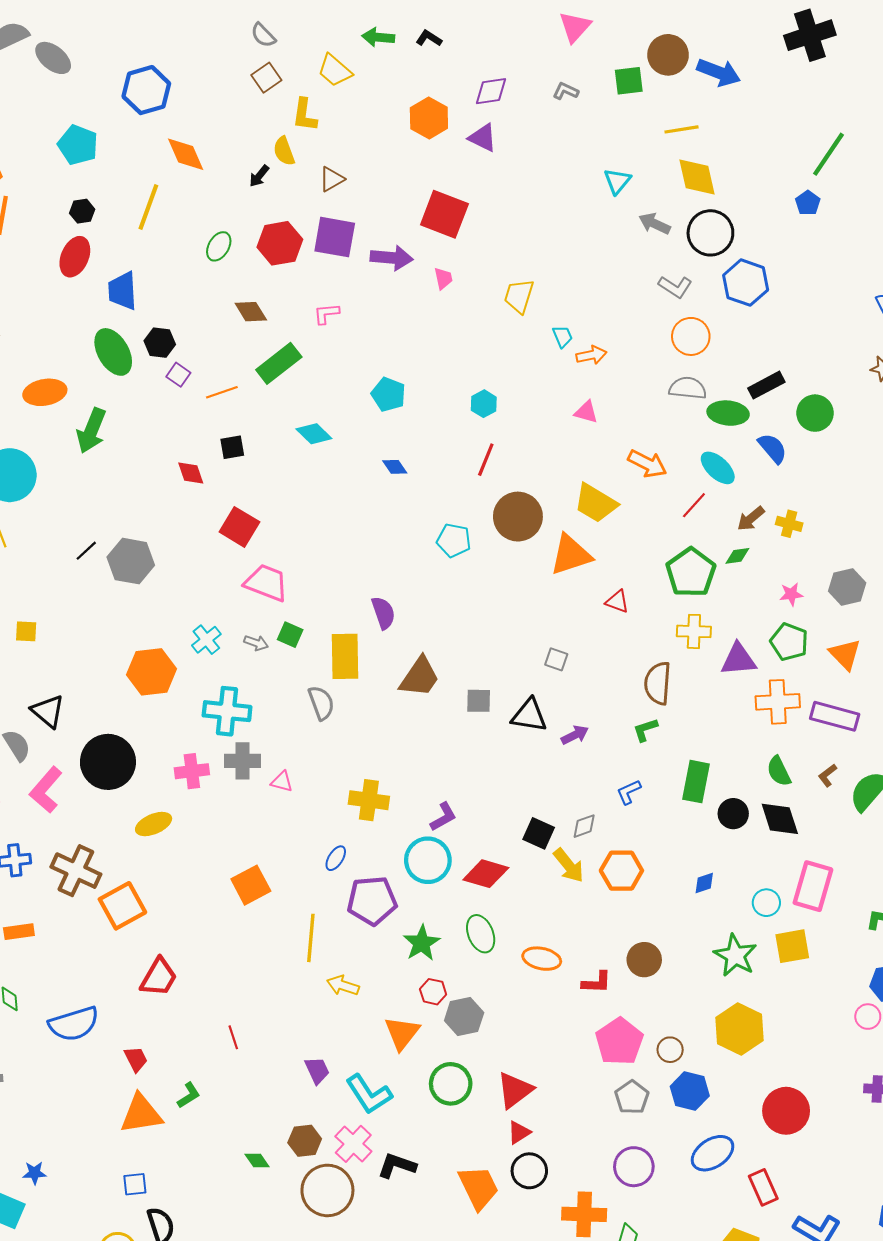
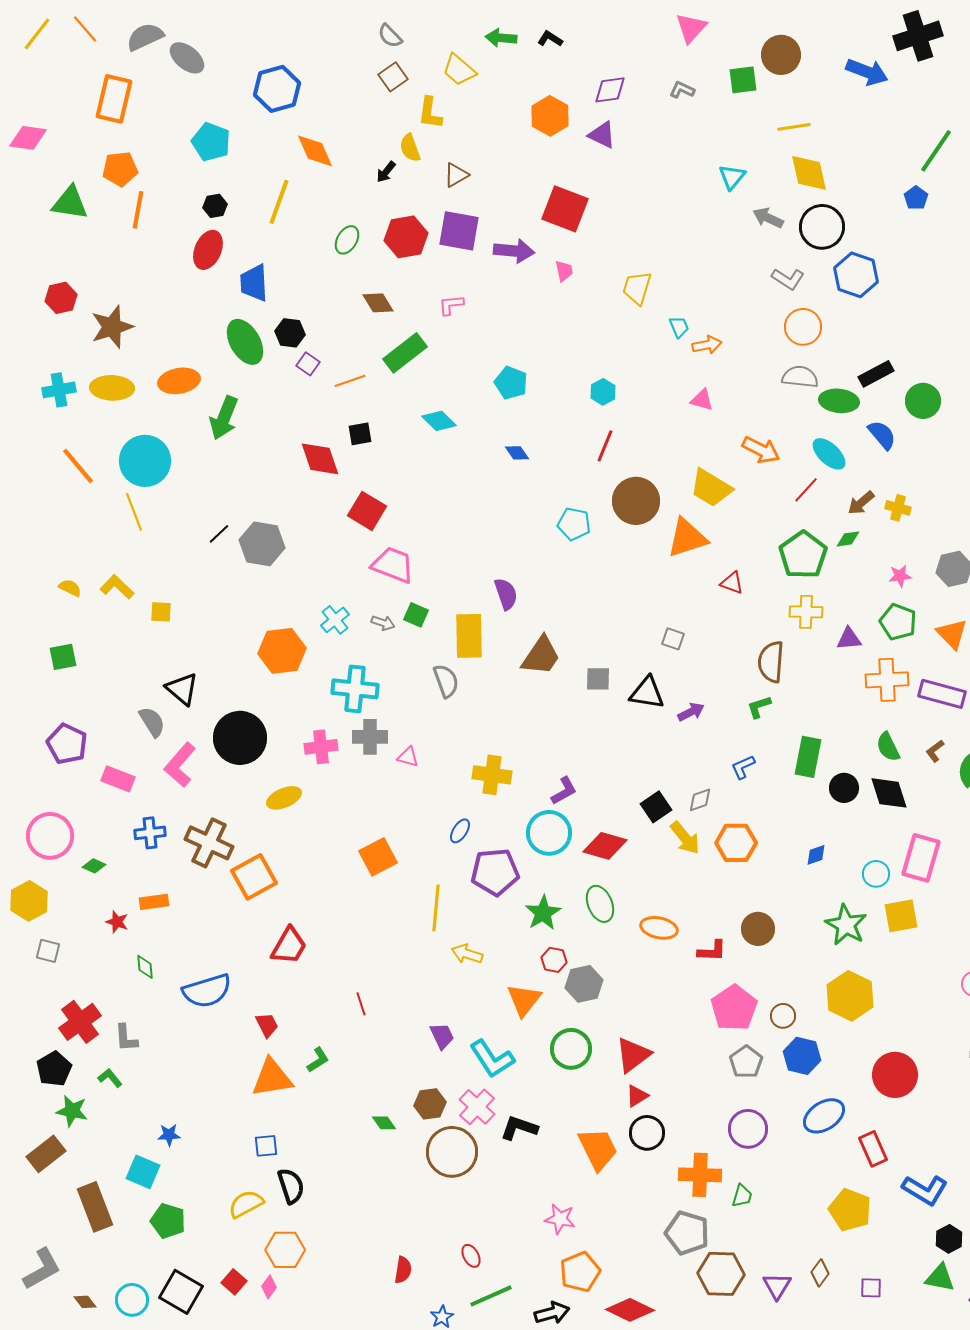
blue arrow: (719, 72) -> (867, 72), moved
red diamond: (191, 473) -> (320, 459), size x1.5
purple triangle: (738, 659) -> (849, 639), size x0.7
black square: (539, 833) -> (656, 807), turned 32

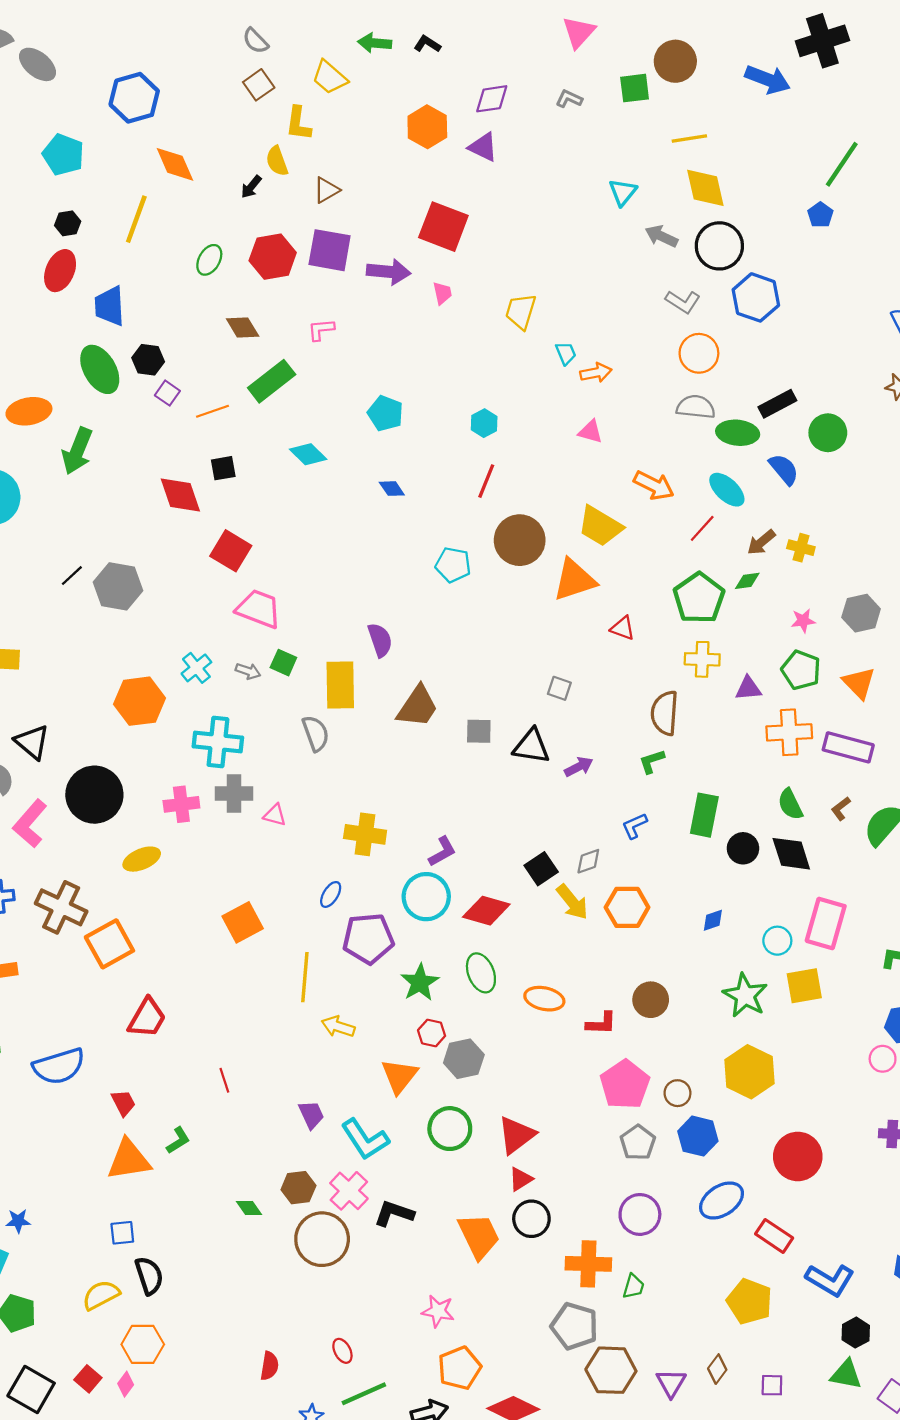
red rectangle: (873, 1149) -> (774, 1236), turned -32

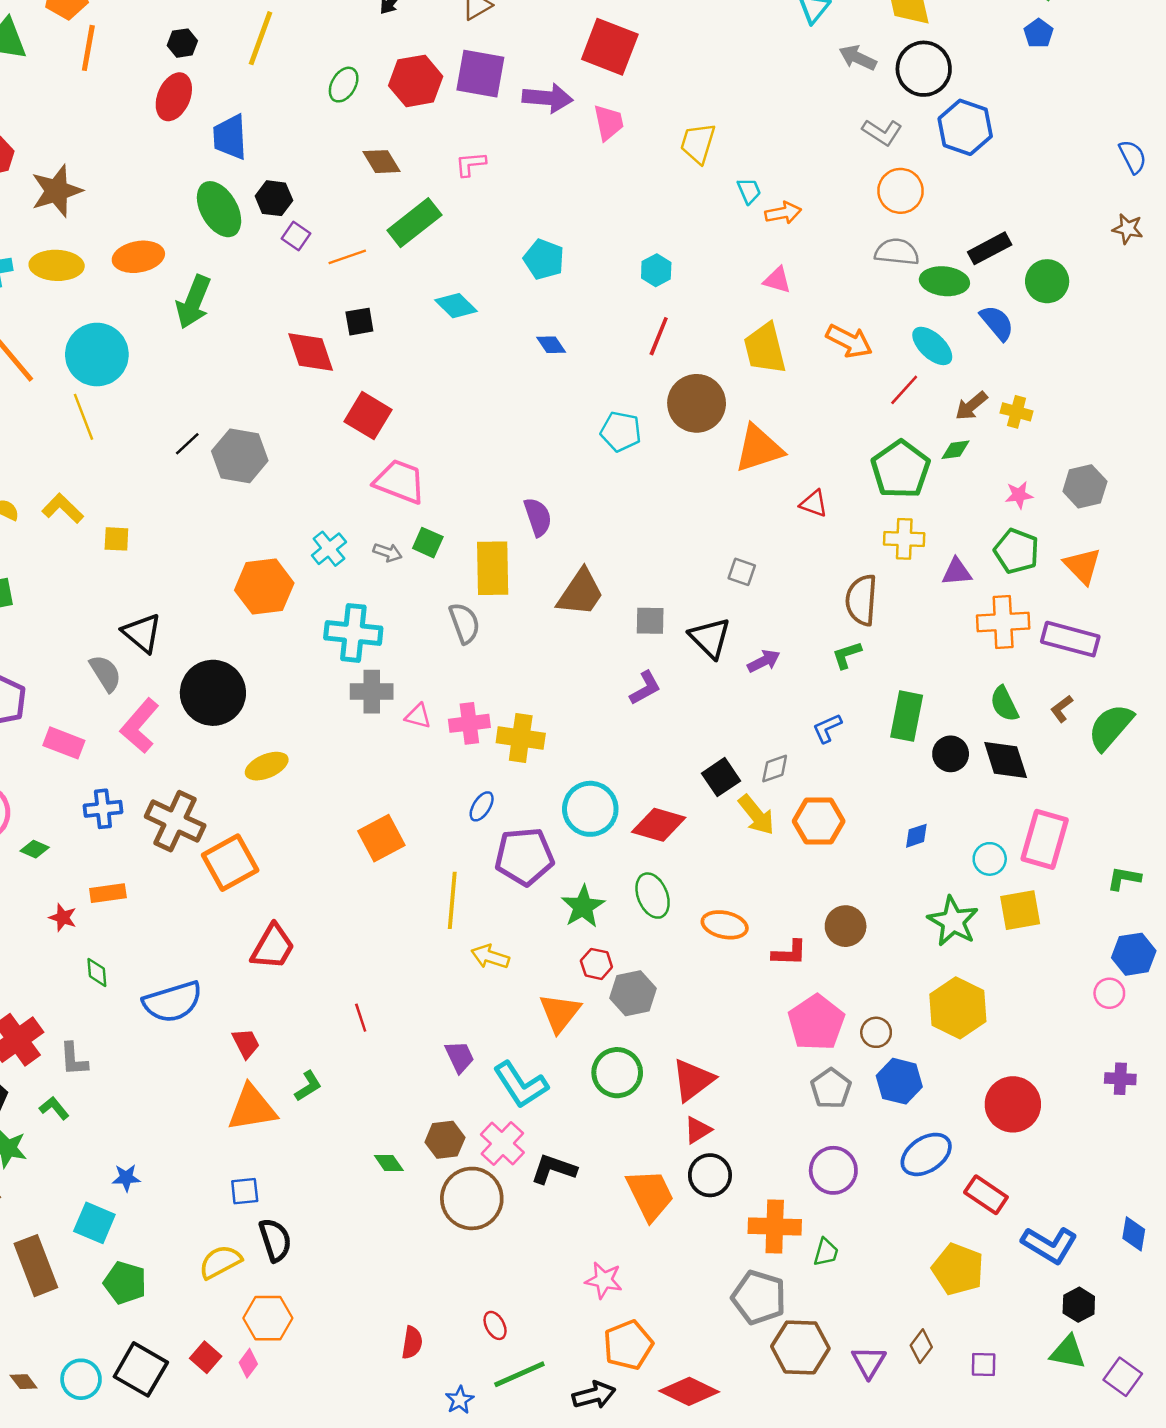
pink trapezoid: (442, 293) -> (609, 122), size x1.4
yellow trapezoid: (600, 526) -> (765, 348), moved, turned 45
black triangle: (531, 746) -> (710, 638), turned 36
pink cross: (181, 804) -> (469, 723), moved
purple L-shape: (442, 852) -> (645, 688), moved

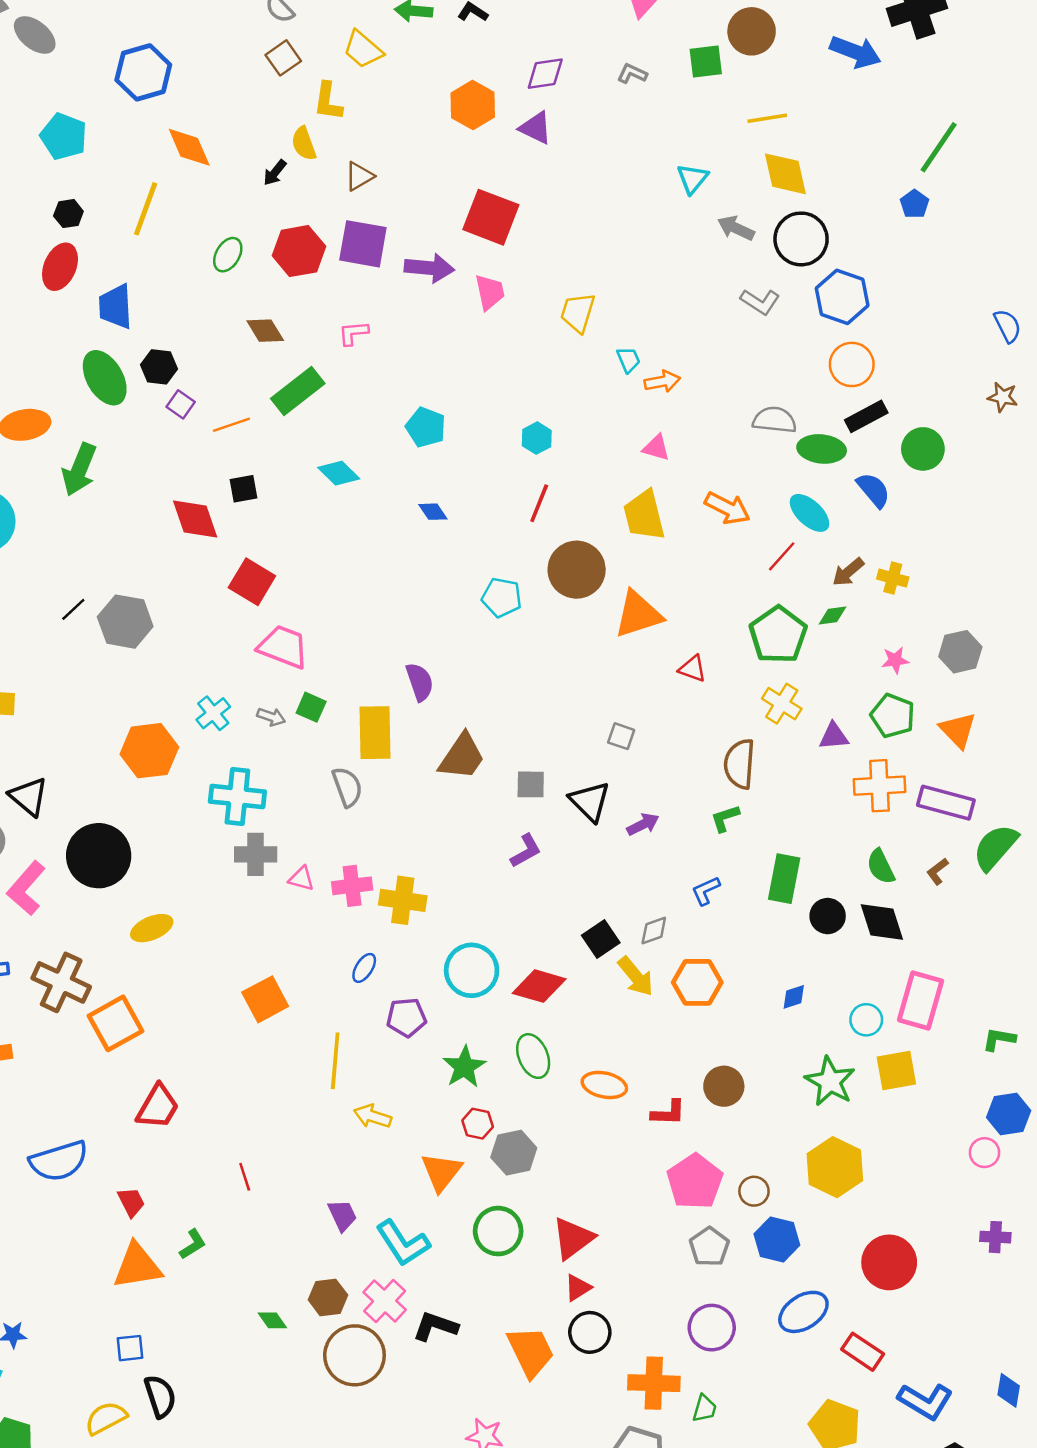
orange circle: (901, 191) -> (852, 364), moved
yellow cross: (904, 539) -> (782, 704), turned 30
green semicircle: (1111, 727) -> (995, 847), moved
purple pentagon: (524, 856) -> (406, 1017), size x0.7

